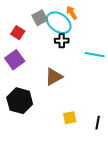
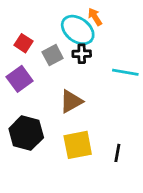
gray square: (40, 18) -> (53, 55), moved
yellow square: (70, 118) -> (78, 145), moved, size x1.6
black line: (98, 123) -> (117, 153), moved

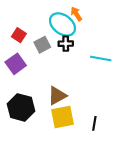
brown triangle: (71, 101) -> (57, 96), moved

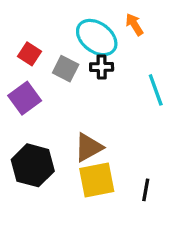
orange arrow: (76, 14) -> (134, 24), moved
gray square: (42, 45) -> (66, 69), turned -35
cyan line: (101, 58) -> (156, 90), turned 60

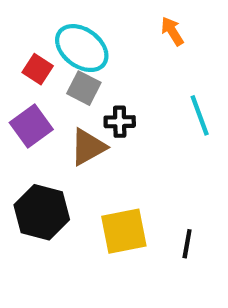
cyan ellipse: (97, 38) -> (82, 48), moved
black cross: (102, 67) -> (120, 122), moved
brown triangle: (88, 147) -> (88, 147), moved

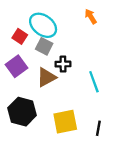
cyan line: (200, 115) -> (94, 82), moved

